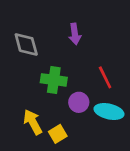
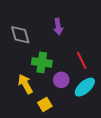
cyan ellipse: (109, 112) -> (85, 87), turned -55
yellow arrow: (33, 122) -> (25, 84), moved

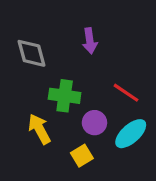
red line: (82, 60) -> (126, 93), turned -30
yellow square: (45, 104) -> (82, 156), moved

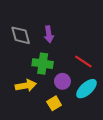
purple arrow: (90, 41) -> (49, 34), moved
yellow arrow: (39, 129) -> (26, 86), turned 108

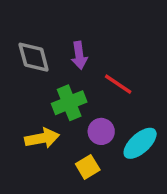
red line: (83, 61) -> (118, 84), moved
green cross: (43, 64) -> (69, 103), turned -30

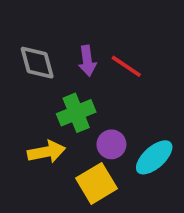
red line: (118, 84) -> (126, 66), moved
yellow square: (88, 167) -> (97, 183), size x1.5

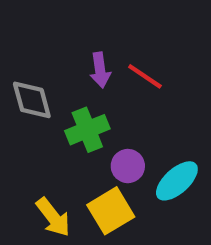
gray diamond: (37, 63) -> (32, 100), moved
yellow arrow: (46, 152) -> (53, 217), moved, turned 63

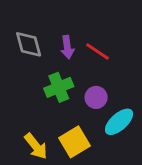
gray diamond: (32, 100) -> (29, 44), moved
purple circle: (128, 166) -> (96, 97), moved

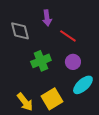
purple arrow: (67, 47) -> (47, 18), moved
purple circle: (96, 97) -> (73, 62), moved

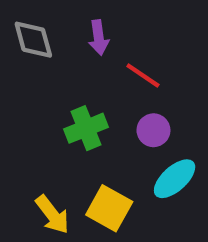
gray diamond: (20, 31) -> (33, 40), moved
yellow square: (52, 99) -> (109, 208), turned -30

